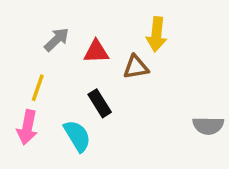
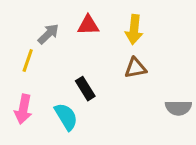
red triangle: (96, 52) -> (88, 25), moved
brown triangle: (136, 67) -> (135, 68), moved
yellow line: (38, 88) -> (28, 61), moved

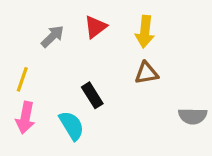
red triangle: (88, 25) -> (95, 27), turned -35
yellow line: (28, 61) -> (22, 79), moved

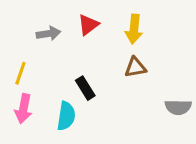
gray arrow: (52, 36) -> (48, 34), turned 35
cyan semicircle: (72, 126) -> (66, 116), turned 40

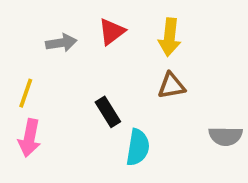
cyan semicircle: (66, 116) -> (138, 147), moved

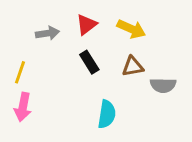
yellow arrow: (170, 37) -> (131, 29), turned -72
black rectangle: (108, 112) -> (89, 62), moved
gray semicircle: (226, 136) -> (163, 85), moved

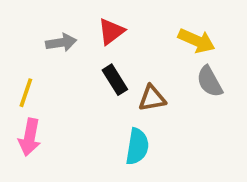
yellow arrow: (131, 29) -> (197, 41), moved
brown triangle: (133, 67) -> (152, 98), moved
gray semicircle: (163, 85) -> (210, 82), moved, turned 60

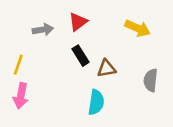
gray semicircle: (210, 82) -> (151, 80), moved, turned 35

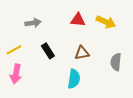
red triangle: (78, 22) -> (78, 20), moved, turned 42
black rectangle: (81, 56) -> (48, 51), moved
yellow line: (18, 65) -> (14, 50), turned 42

